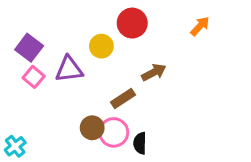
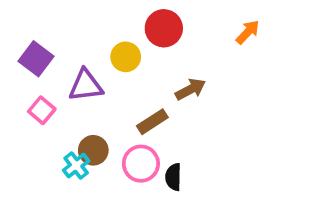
pink square: (34, 77) -> (42, 110), moved
brown circle: (92, 128) -> (93, 150), moved
cyan cross: (15, 146) -> (76, 166), moved

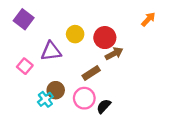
red circle: (164, 28) -> (105, 38), moved
purple square: (36, 59) -> (24, 19), moved
black semicircle: (173, 177) -> (104, 106), turned 42

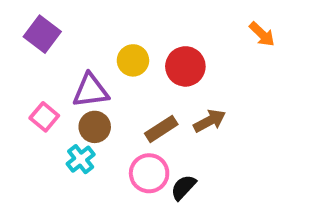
orange arrow: (148, 19) -> (262, 34), turned 91
brown arrow: (114, 54) -> (210, 121), moved
brown circle: (56, 90) -> (95, 127), moved
cyan cross: (45, 99) -> (81, 159), moved

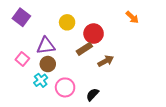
yellow circle: (133, 60) -> (67, 22), moved
brown rectangle: (161, 129) -> (84, 49), moved
pink circle: (149, 173) -> (65, 87), moved

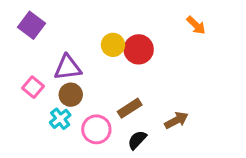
yellow circle: (67, 22) -> (113, 45), moved
brown rectangle: (84, 49) -> (130, 108), moved
brown arrow: (106, 61) -> (176, 120), moved

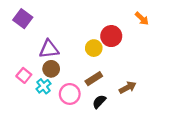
yellow circle: (113, 45) -> (94, 48), moved
red circle: (139, 49) -> (111, 36), moved
pink square: (33, 87) -> (24, 75), moved

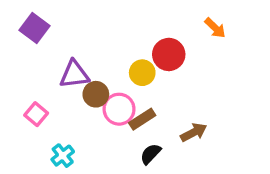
brown circle: (51, 69) -> (96, 94), moved
cyan cross: (44, 86) -> (63, 156), moved
pink circle: (70, 94) -> (119, 109), moved

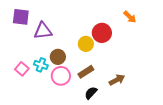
purple square: (35, 28) -> (21, 17), turned -30
purple triangle: (74, 74) -> (43, 31), moved
pink circle: (119, 109) -> (61, 76), moved
cyan cross: (63, 156) -> (41, 65), moved, turned -32

